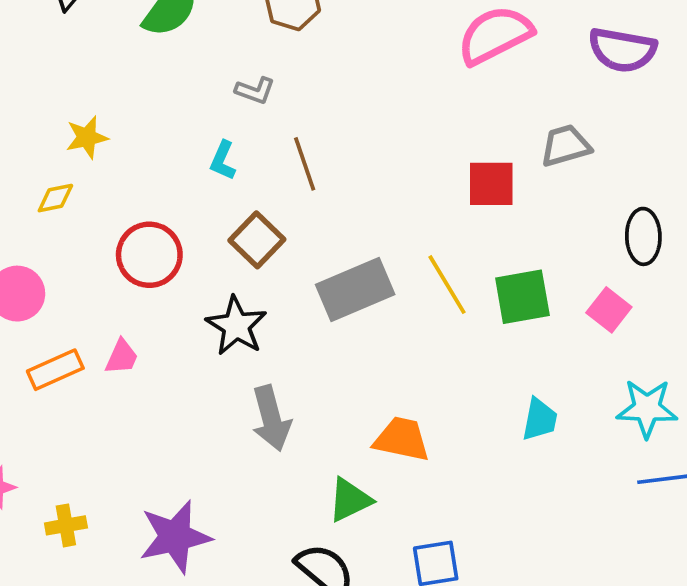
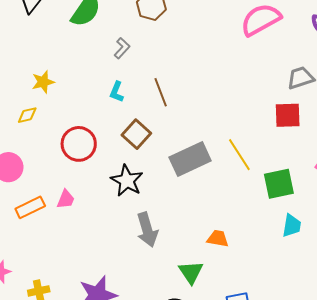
gray L-shape: (255, 91) -> (122, 48), moved, turned -65
red square: (491, 184) -> (288, 115), moved
green square: (522, 297) -> (279, 184), moved
orange trapezoid: (402, 439) -> (218, 239), size x0.7
green triangle: (350, 500) -> (191, 272), turned -36

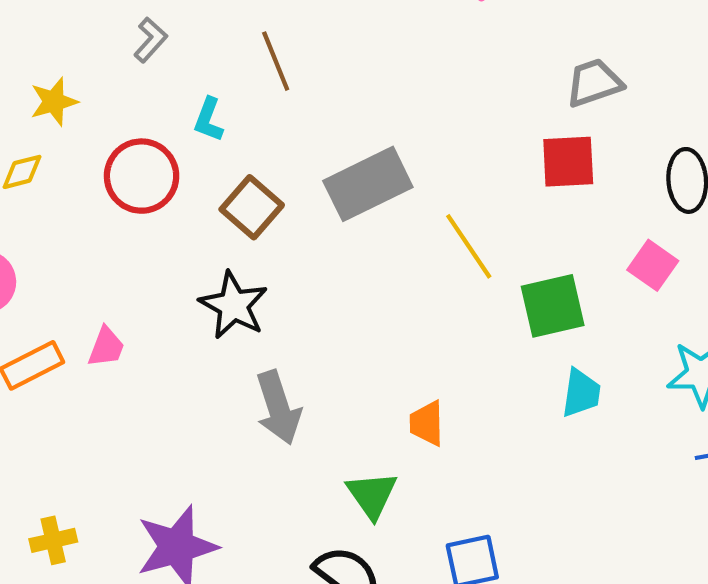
gray L-shape: (122, 48) -> (150, 40), moved
brown line: (161, 92) -> (276, 61), moved
red circle: (79, 144) -> (142, 176), moved
gray rectangle: (190, 159) -> (368, 184), moved
orange trapezoid: (218, 239) -> (427, 423), turned -100

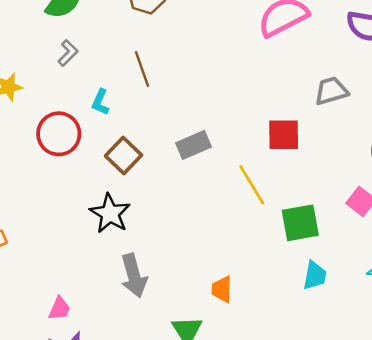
red square: (568, 162) -> (284, 135), moved
gray rectangle: (368, 184) -> (194, 145), size x0.7
pink trapezoid: (106, 347) -> (59, 309), moved

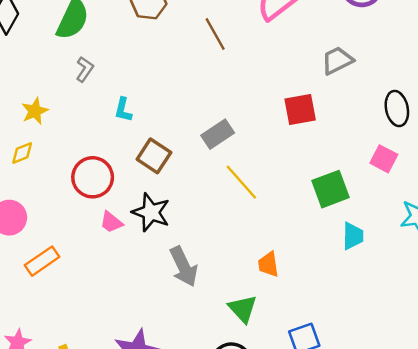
brown line: (142, 69) -> (215, 34), moved
red circle: (59, 134) -> (93, 177), moved
yellow line: (252, 185) -> (241, 182), moved
pink trapezoid: (59, 309) -> (111, 222), moved, turned 115

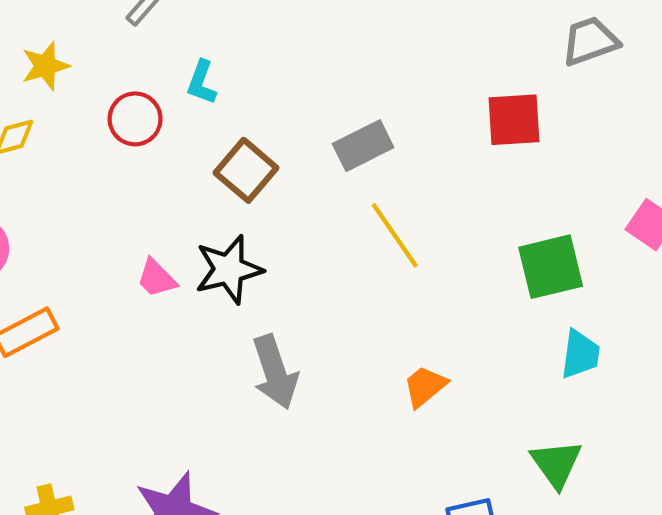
red circle: (93, 177) -> (135, 119), moved, size x0.7
black star: (151, 212) -> (229, 269), turned 30
orange trapezoid: (268, 264) -> (425, 386), turned 52
green triangle: (243, 309) -> (556, 464), moved

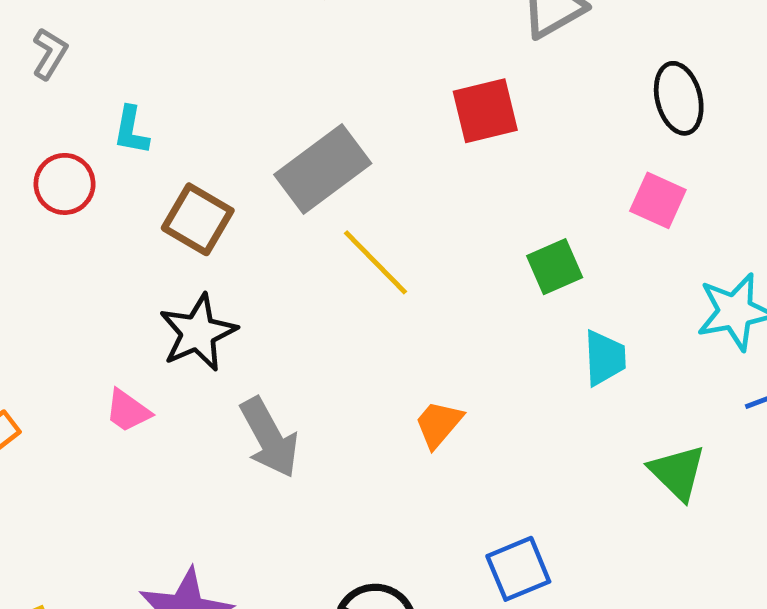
gray rectangle: (363, 146) -> (323, 169), size x1.4
green square: (551, 267) -> (555, 267), size x0.7
pink trapezoid: (157, 278) -> (128, 411), moved
green triangle: (556, 464) -> (677, 472), moved

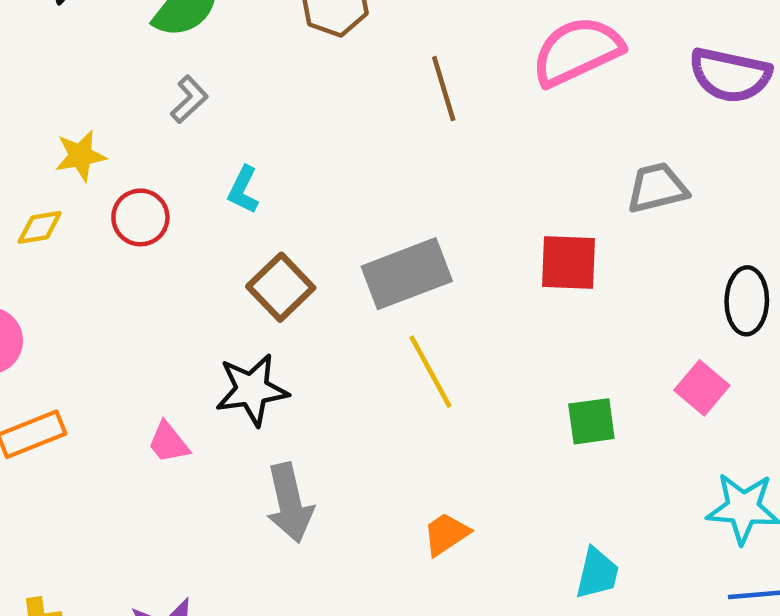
red circle: (65, 184) -> (140, 217), moved
cyan trapezoid: (605, 358) -> (597, 573), moved

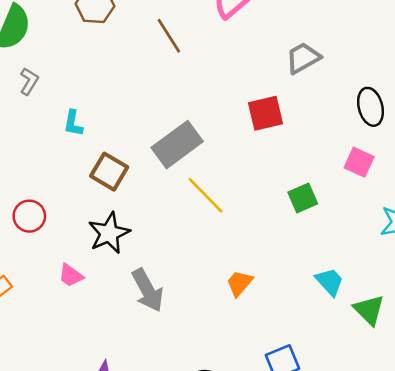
red circle: (140, 217) -> (29, 216), moved
cyan trapezoid: (597, 573) -> (330, 282), turned -40

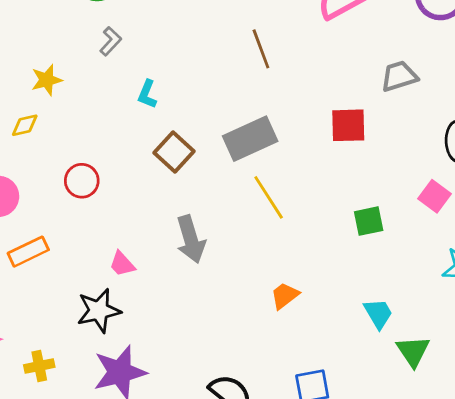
brown line: (169, 36) -> (261, 49), moved
black star: (109, 233) -> (99, 311), moved
pink trapezoid: (71, 275) -> (122, 264), moved
gray arrow: (148, 290) -> (191, 239), moved

